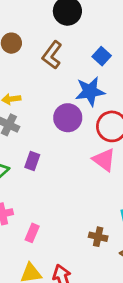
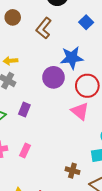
blue square: (102, 56) -> (86, 22), moved
pink rectangle: (32, 233) -> (25, 150), moved

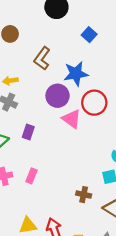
brown L-shape: (44, 28) -> (42, 58), moved
pink triangle: (80, 111) -> (72, 119), moved

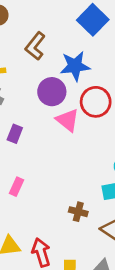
blue square: (89, 35) -> (93, 20), size x1.6

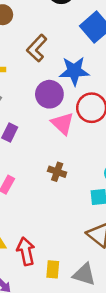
brown cross: (78, 212) -> (57, 172), moved

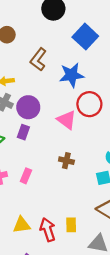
purple circle: (49, 94) -> (28, 107), moved
yellow rectangle: (53, 269) -> (71, 225), moved

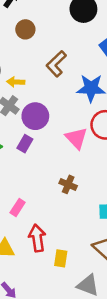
pink rectangle: (26, 176) -> (18, 208), moved
red arrow: (48, 230) -> (37, 238), moved

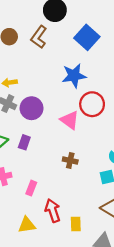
brown L-shape: (56, 64) -> (39, 37), moved
purple rectangle: (25, 144) -> (24, 142), moved

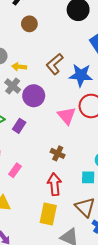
brown L-shape: (39, 37) -> (55, 64), moved
red arrow: (53, 211) -> (54, 184), moved
yellow rectangle: (76, 224) -> (48, 214), size x1.5

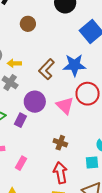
brown circle: (29, 24) -> (28, 24), moved
brown L-shape: (55, 64) -> (47, 69), moved
purple circle: (34, 96) -> (35, 102), moved

